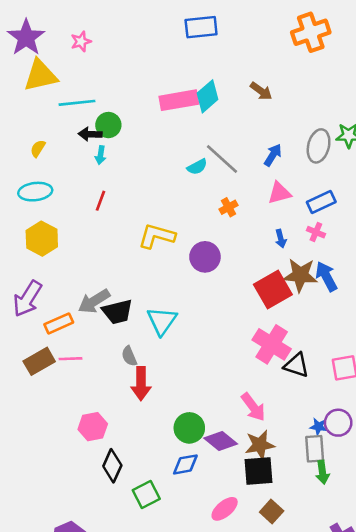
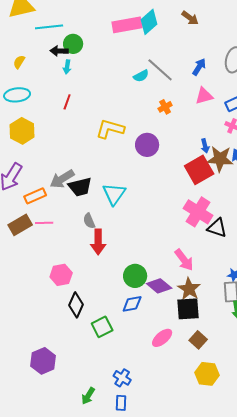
blue arrow: (281, 239) -> (205, 146), moved
brown star: (260, 445) -> (189, 289), turned -30

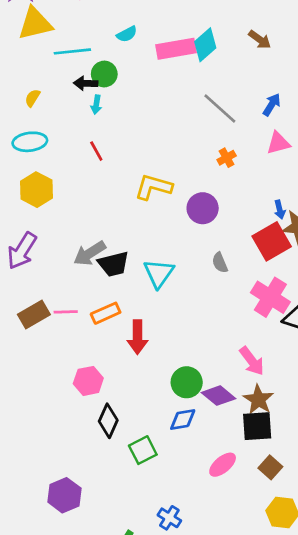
cyan semicircle: (141, 76) -> (127, 34), moved
red line: (67, 102) -> (96, 151), turned -49
orange rectangle: (35, 196) -> (106, 313), moved
gray semicircle: (89, 221) -> (220, 263), moved

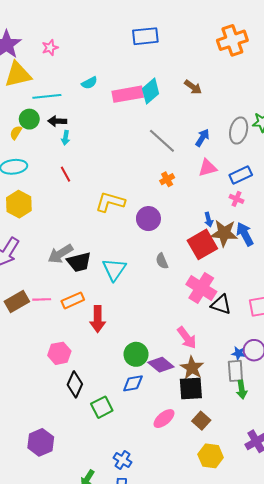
green circle: (104, 74) -> (29, 119), moved

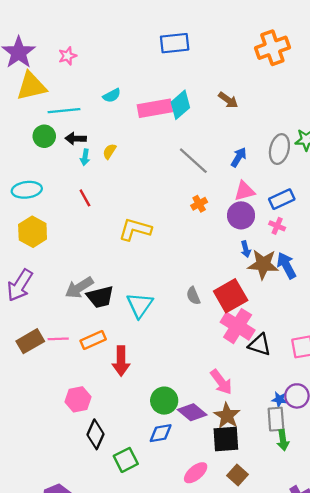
yellow semicircle: (16, 133) -> (109, 151), moved
purple circle: (148, 219) -> (241, 215), moved
red square: (202, 244) -> (231, 296), moved

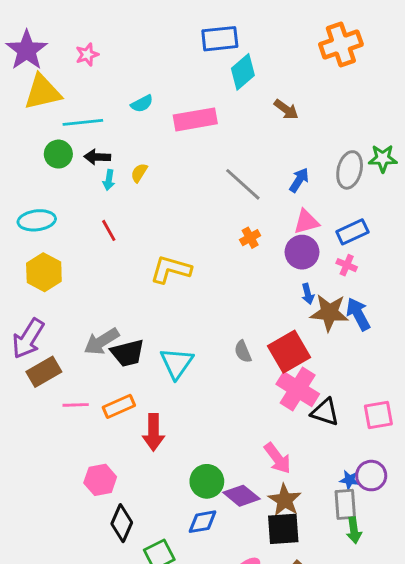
cyan diamond: (180, 105) -> (243, 72), moved
brown rectangle: (30, 341) -> (44, 372), moved

